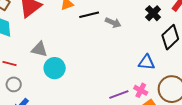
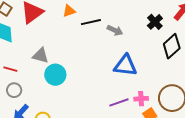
blue triangle: (147, 62) -> (125, 66), moved, size x1.4
pink cross: (141, 90) -> (141, 99), turned -32

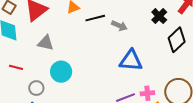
gray triangle: (41, 55) -> (46, 43), moved
gray circle: (14, 90) -> (36, 88), moved

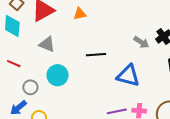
black line: (95, 18) -> (96, 55), moved
gray arrow: (119, 26) -> (141, 42), moved

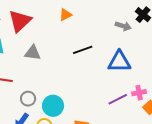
orange triangle: (80, 14) -> (65, 15), moved
cyan circle: (58, 75) -> (53, 106), moved

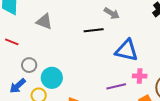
gray arrow: (123, 26) -> (112, 13), moved
pink cross: (139, 93) -> (140, 76), moved

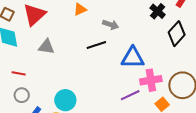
gray circle: (29, 65) -> (22, 95), moved
pink cross: (140, 76) -> (151, 80), size x1.5

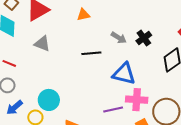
black cross: (158, 11) -> (144, 38), moved
gray arrow: (111, 25) -> (119, 38), moved

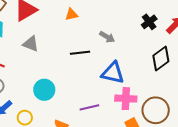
black cross: (144, 38) -> (149, 22), moved
cyan circle: (49, 100) -> (44, 90), moved
purple line: (113, 110) -> (89, 107), moved

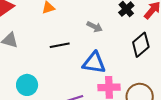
gray arrow: (107, 37) -> (95, 27), moved

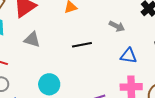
blue triangle: (94, 63) -> (129, 56), moved, size x0.7

